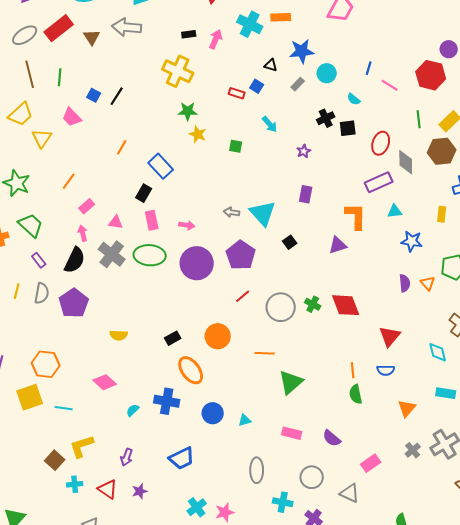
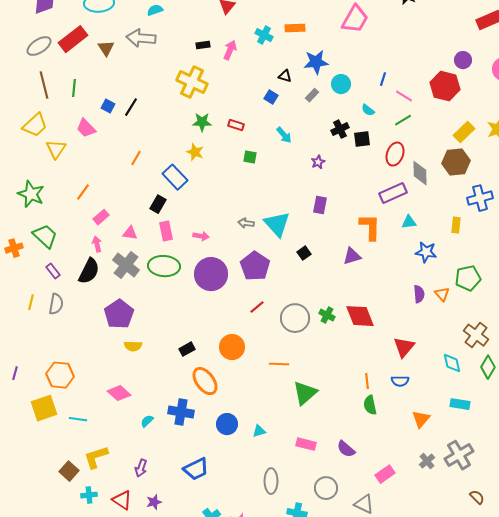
cyan cross: (250, 24) -> (264, 35), size x0.7
red rectangle: (237, 93) -> (236, 125), moved
green line: (419, 119) -> (403, 120), moved, turned 66
yellow star: (198, 134) -> (195, 152), moved
purple pentagon: (74, 303) -> (119, 314), moved

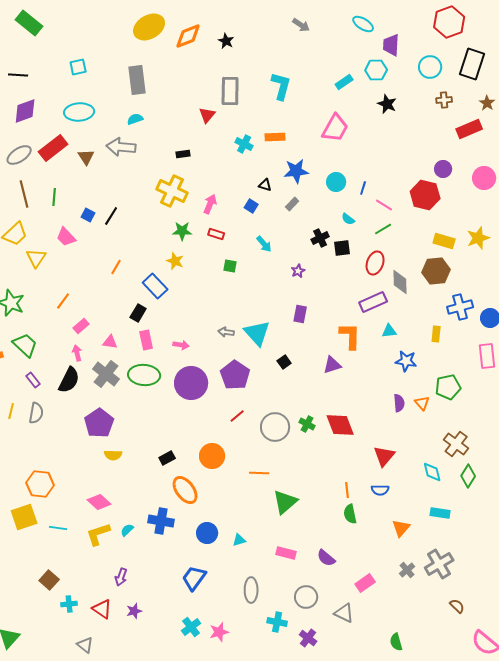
pink arrow: (230, 50) -> (210, 204), moved
cyan circle: (341, 84) -> (336, 182), moved
yellow rectangle: (464, 132) -> (444, 241), turned 60
yellow L-shape: (96, 457) -> (98, 534), moved
blue trapezoid: (196, 469) -> (194, 578), moved, turned 152

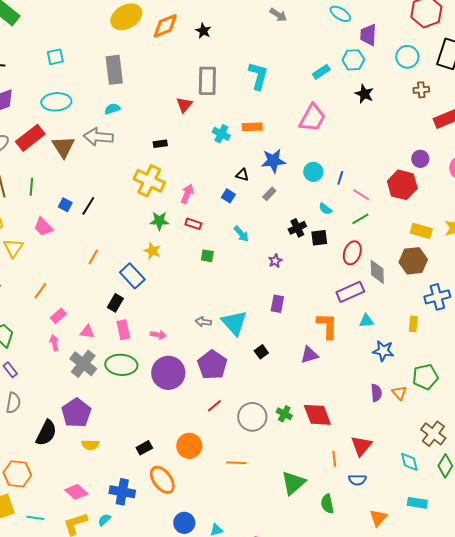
brown triangle: (86, 157) -> (63, 147), size x1.4
black semicircle: (69, 380) -> (46, 433), moved
orange line: (347, 490) -> (334, 459), moved
green triangle: (285, 502) -> (293, 483), moved
blue cross: (161, 521) -> (122, 492), moved

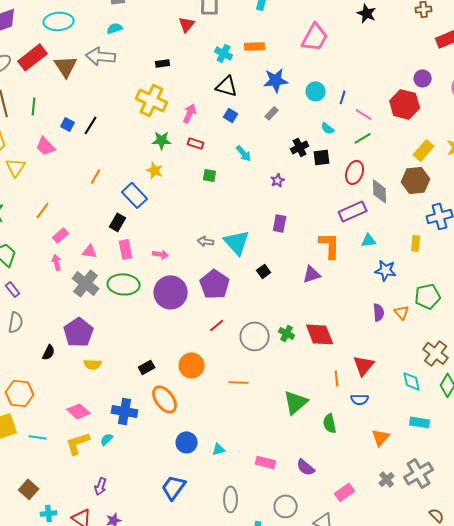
black triangle: (242, 175) -> (227, 86), moved, size x1.6
yellow rectangle: (421, 231) -> (424, 150), turned -65
black semicircle: (46, 433) -> (49, 352), size x0.6

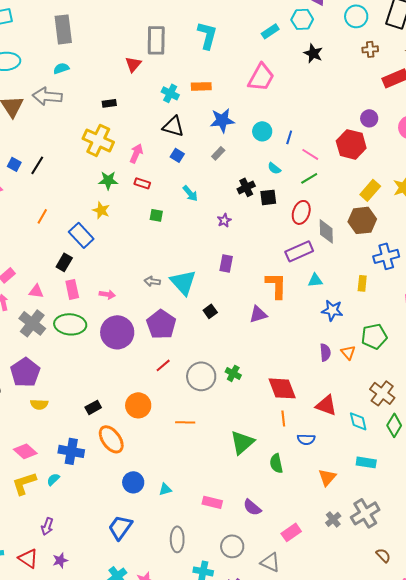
red diamond: (320, 334) -> (282, 388), moved
red triangle: (364, 365) -> (326, 405), moved, turned -50

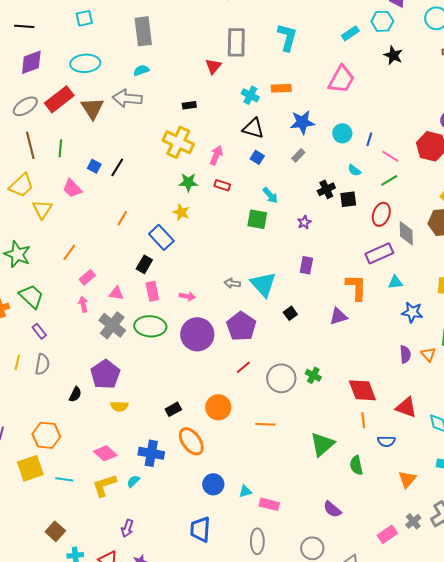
green square: (156, 215) -> (257, 219), moved, size x1.5
pink rectangle: (212, 502) -> (269, 504), moved
blue trapezoid: (120, 527) -> (200, 529), turned -32
pink rectangle: (291, 532) -> (387, 534), moved

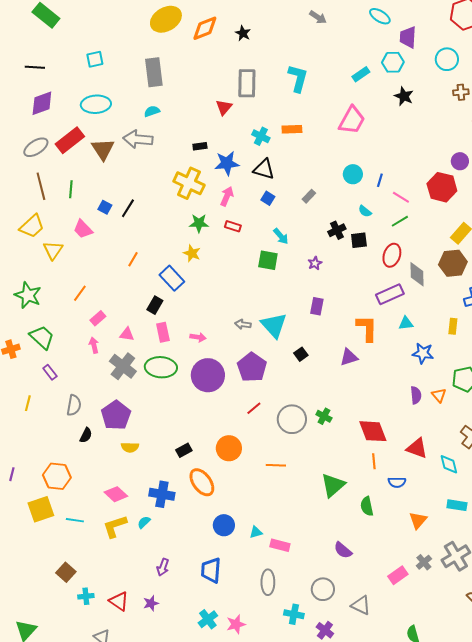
blue star: (302, 122) -> (227, 163), moved
gray semicircle: (42, 364) -> (74, 405), moved
purple arrow: (127, 528) -> (163, 567), moved

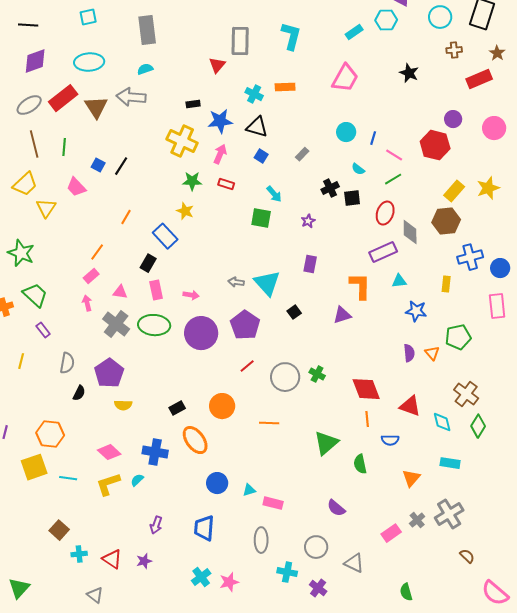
black star: (404, 96) -> (409, 73), moved
orange line: (80, 293) -> (97, 252), moved

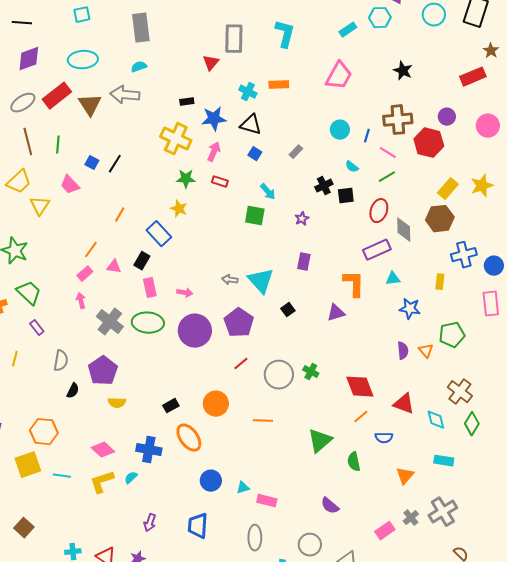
brown cross: (454, 50) -> (398, 120), moved, size x1.8
pink triangle: (120, 292) -> (114, 267), moved
orange line: (367, 419) -> (361, 417), turned 56
brown square: (59, 530) -> (24, 528), moved

